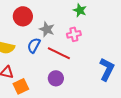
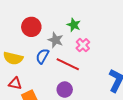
green star: (80, 10) -> (74, 25), moved
pink cross: (74, 34) -> (83, 45), turned -32

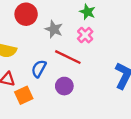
green star: (74, 25) -> (87, 12), moved
blue semicircle: (42, 56) -> (39, 69), moved

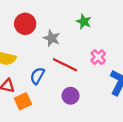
pink cross: (85, 35) -> (98, 57), moved
purple circle: (64, 86) -> (71, 96), moved

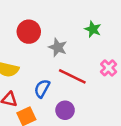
purple circle: (71, 96) -> (65, 110), moved

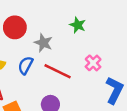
blue semicircle: (42, 88) -> (26, 65), moved

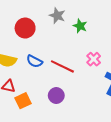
gray star: (43, 43) -> (57, 16), moved
blue semicircle: (26, 65) -> (34, 61), turned -91

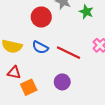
red circle: (25, 28) -> (41, 17), moved

